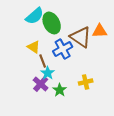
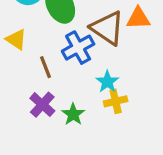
yellow triangle: (34, 47) -> (16, 39), moved
cyan star: (48, 73) -> (107, 82), moved

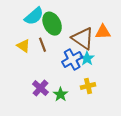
blue cross: (78, 48) -> (72, 60), moved
brown line: (46, 67) -> (43, 45), moved
cyan star: (107, 82) -> (87, 58), moved

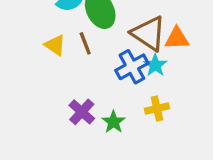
orange triangle: (103, 32) -> (177, 38), moved

